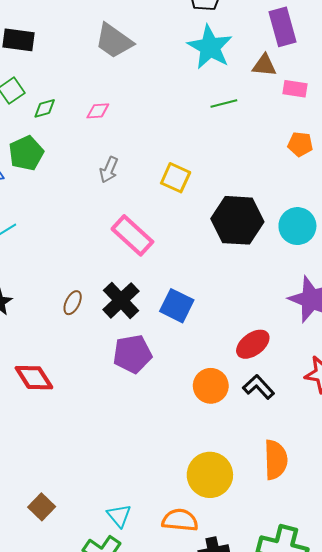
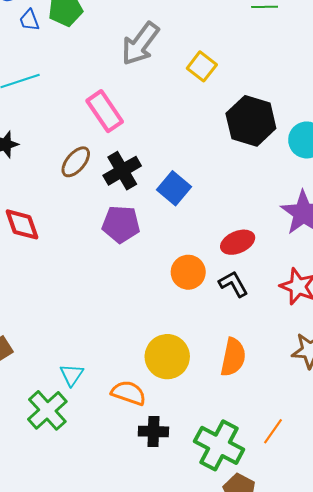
gray arrow: (109, 170) -> (140, 44), size x1.8
pink rectangle: (132, 235) -> (105, 111), moved
brown ellipse: (73, 303) -> (76, 162), size x1.4

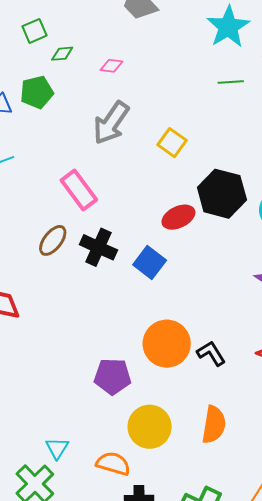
black cross: (122, 171) -> (98, 247), turned -33
purple pentagon: (121, 224) -> (113, 376), moved
red ellipse: (238, 242) -> (178, 217), moved
orange circle: (188, 272) -> (167, 344), size x1.4

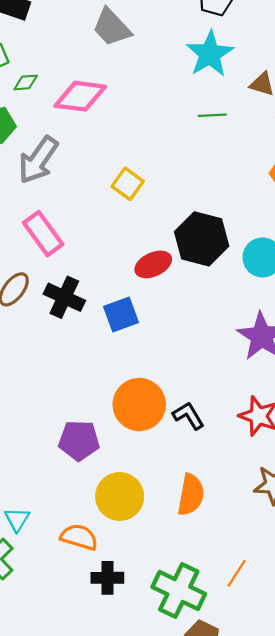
pink diamond: (112, 66) -> (80, 96), size x2.0
gray arrow: (111, 123) -> (38, 160), moved
yellow square: (172, 143) -> (128, 184), moved
blue square: (150, 262) -> (121, 314), turned 32

